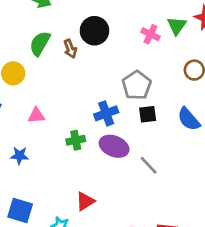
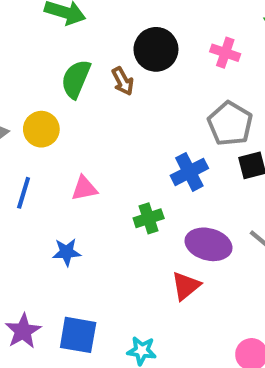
pink cross: (150, 34) -> (225, 53), moved
purple ellipse: (114, 146) -> (208, 244), moved
red triangle: (85, 201) -> (186, 286), moved

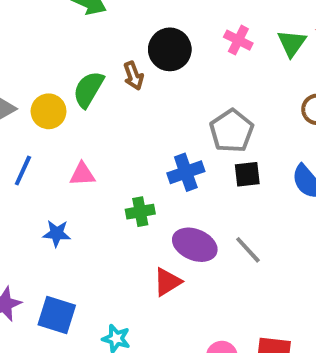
pink cross: (225, 53) -> (238, 40), moved
green semicircle: (76, 79) -> (88, 89), moved

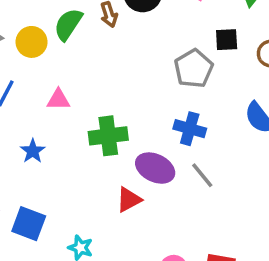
blue cross: (186, 172) -> (190, 129), moved, turned 32
black square: (247, 174) -> (227, 40), moved
green cross: (140, 212) -> (108, 136), size x1.5
blue star: (57, 233) -> (33, 151), turned 30

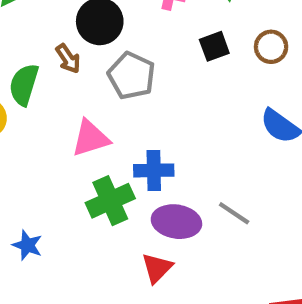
gray pentagon: (194, 69) -> (131, 76), moved
pink triangle: (58, 100) -> (90, 138), moved, size x1.4
blue cross: (190, 129) -> (154, 170), moved

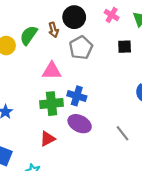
gray line: (234, 213) -> (123, 133), moved
red triangle: (157, 268) -> (48, 139), moved

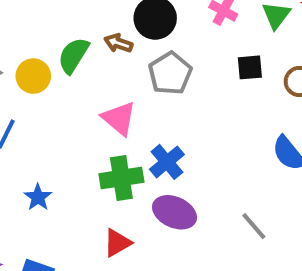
brown arrow: (53, 30) -> (118, 43), turned 128
pink triangle: (52, 71) -> (119, 118), turned 42
blue cross: (77, 96) -> (167, 162), turned 36

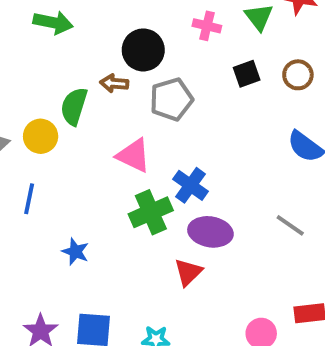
gray pentagon: (170, 73) -> (171, 99), turned 30
red triangle: (117, 243) -> (188, 272), moved

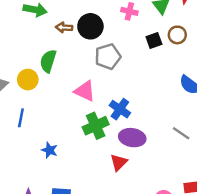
brown circle: (298, 75) -> (177, 35), moved
brown arrow: (114, 83) -> (64, 27), moved

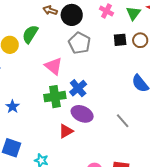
gray pentagon: (108, 56) -> (79, 43), turned 30

